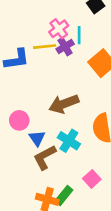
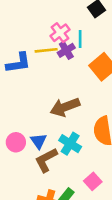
pink circle: (19, 120) -> (16, 142), moved

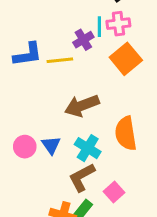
pink cross: (60, 33) -> (118, 24), moved, turned 30
yellow line: (46, 50) -> (60, 60), moved
brown L-shape: (46, 160) -> (82, 177), moved

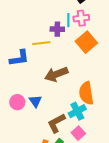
purple cross: (83, 40) -> (57, 29), turned 32
blue L-shape: (28, 54) -> (19, 58), moved
cyan cross: (88, 148) -> (77, 111), moved, turned 30

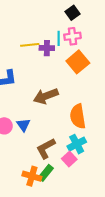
yellow line: (41, 43) -> (30, 45), moved
cyan cross: (77, 111) -> (77, 144), moved

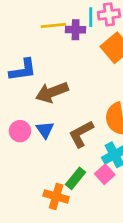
brown arrow: (46, 96) -> (52, 92), moved
brown L-shape: (46, 148) -> (81, 134), moved
green rectangle: (46, 173) -> (76, 178), moved

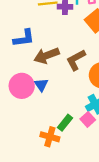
pink circle: (20, 131) -> (22, 86), size x1.5
brown L-shape: (81, 134) -> (76, 60), moved

